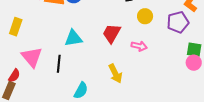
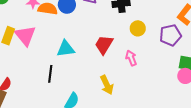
pink arrow: (139, 46) -> (131, 58), turned -126
pink triangle: (32, 57) -> (25, 36), moved

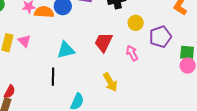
purple pentagon: (170, 35) -> (160, 37), moved
pink triangle: (25, 36) -> (24, 41), size x0.6

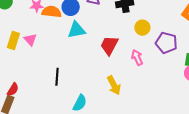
purple pentagon: (160, 37) -> (166, 43), turned 30
cyan triangle: (66, 50) -> (76, 30), moved

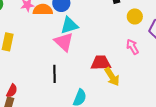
pink triangle: (30, 40) -> (64, 42), moved, size x1.5
red trapezoid: (109, 45) -> (101, 63), moved, turned 65

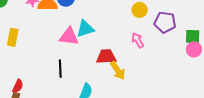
cyan triangle: (69, 25) -> (85, 29), moved
pink triangle: (64, 42) -> (69, 36), turned -35

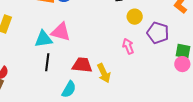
cyan triangle: (85, 29) -> (43, 39), moved
red trapezoid: (106, 57) -> (82, 65), moved

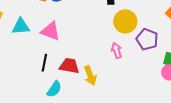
yellow circle: (135, 17) -> (125, 21), size x1.5
cyan triangle: (43, 39) -> (21, 26), moved
black line: (47, 62) -> (44, 63), moved

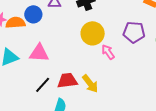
yellow circle: (125, 21) -> (93, 33), moved
black line: (44, 63) -> (43, 85), turned 48

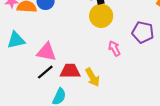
yellow circle: (93, 33) -> (101, 16), moved
pink triangle: (39, 53) -> (46, 52), moved

